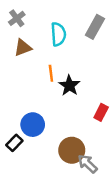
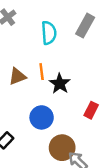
brown triangle: (23, 48) -> (17, 76), moved
blue circle: (33, 125) -> (42, 117), moved

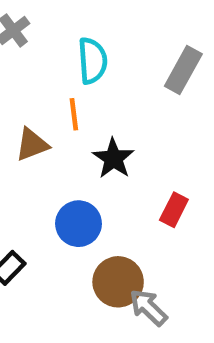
gray rectangle: (85, 26) -> (183, 70), moved
orange line: (42, 72) -> (74, 114), moved

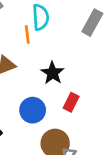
orange line: (74, 114) -> (27, 34), moved
red rectangle: (174, 210) -> (71, 102), moved

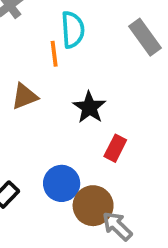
gray rectangle: (92, 23) -> (145, 37), turned -65
blue circle: (33, 110) -> (62, 183), moved

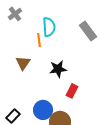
brown triangle: (25, 96) -> (23, 63), turned -35
black star: (89, 107) -> (58, 69), turned 30

